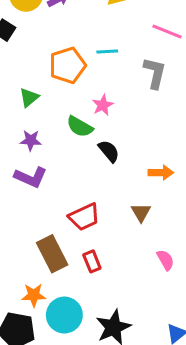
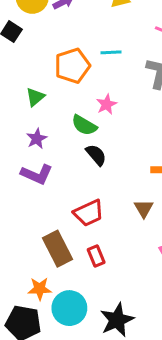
purple star: (31, 140) -> (37, 139), turned -30
black semicircle: (109, 151) -> (96, 155), moved

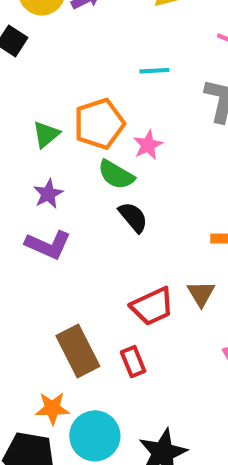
orange pentagon: (72, 66) -> (99, 124), moved
red trapezoid: (89, 213) -> (152, 306), moved

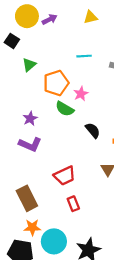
green triangle: (46, 134) -> (29, 65), moved
black semicircle: (133, 217) -> (93, 130), moved
red trapezoid: (152, 306) -> (65, 176), moved
brown rectangle: (78, 351) -> (27, 198), moved

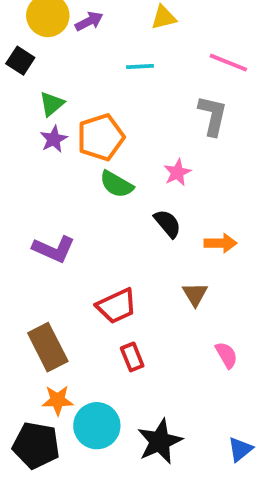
cyan line: (84, 56) -> (140, 67), moved
pink star: (81, 94) -> (177, 172), moved
purple star: (30, 119) -> (54, 139), moved

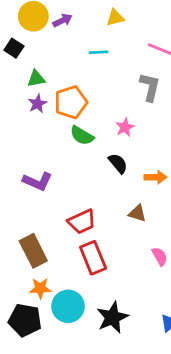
green triangle: (52, 104) -> (36, 79), turned 30
brown triangle: (195, 294) -> (137, 213), turned -42
red rectangle: (132, 357) -> (93, 258), size x1.6

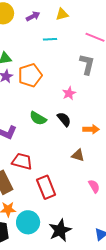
purple arrow: (62, 20) -> (33, 16), moved
green semicircle: (82, 136) -> (38, 118), moved
red trapezoid: (82, 222) -> (22, 161), moved, turned -140

